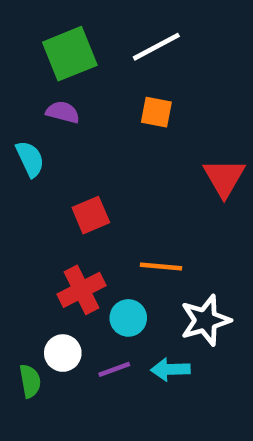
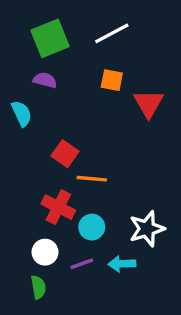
red triangle: (224, 178) -> (149, 104), moved
red square: (91, 215) -> (65, 154), turned -32
orange line: (161, 266) -> (92, 179), moved
red cross: (81, 290) -> (58, 207), turned -36
green semicircle: (30, 381) -> (38, 287), moved

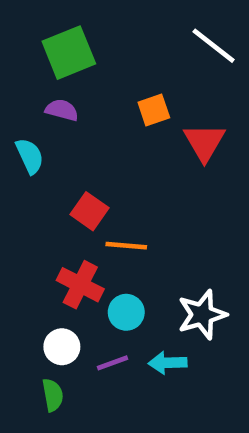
white line: (112, 33) -> (214, 46), moved, turned 66
orange square: (112, 80) -> (154, 110), turned -30

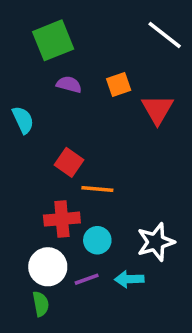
purple semicircle: (62, 110) -> (69, 85), moved
red cross: (80, 285) -> (62, 219), turned -32
white circle: (62, 347) -> (48, 267), size x1.4

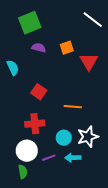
orange line: (97, 189) -> (73, 107), moved
cyan circle: (97, 240) -> (64, 138), moved

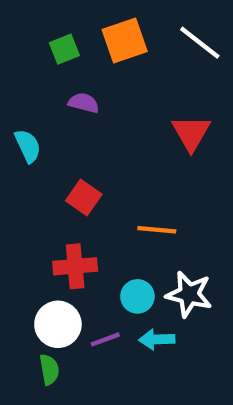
green square: (30, 23) -> (64, 49), size x0.6
orange square: (67, 48) -> (125, 41), moved, size x1.5
white star: (88, 137) -> (189, 294), turned 30

